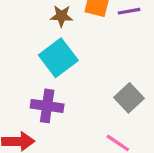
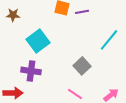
brown star: (62, 16) -> (13, 15), moved

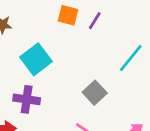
purple line: (82, 12) -> (95, 21), turned -48

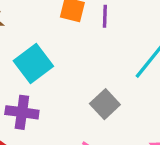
purple line: (95, 21) -> (105, 16), turned -30

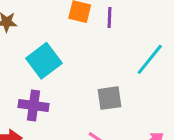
gray square: (105, 104) -> (110, 98), turned 35

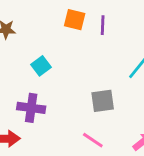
cyan square: (44, 61) -> (41, 66), size x0.6

